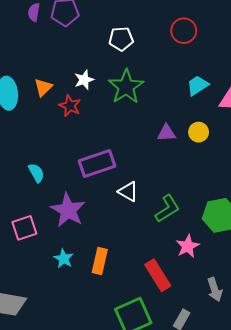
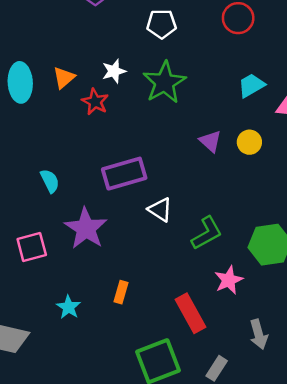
purple triangle: (166, 133) -> (210, 141), turned 42
cyan star: (64, 259) -> (69, 307), moved
orange rectangle: (100, 261) -> (121, 292), size x0.7

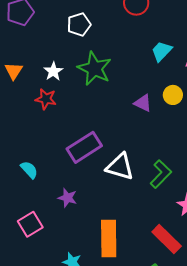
orange triangle: (64, 78) -> (14, 71), moved
white triangle: (160, 210) -> (120, 167), size x1.4
purple star: (86, 228) -> (67, 198), size x0.6
orange rectangle: (121, 292) -> (109, 239), size x2.0

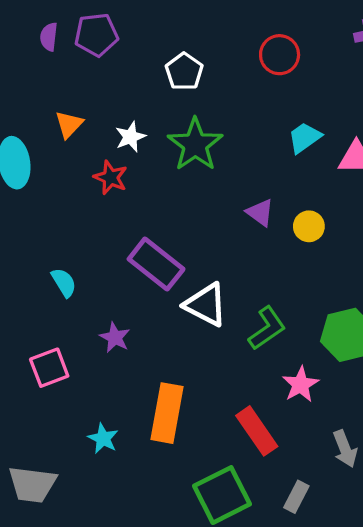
white pentagon: (79, 25) -> (184, 72), turned -30
yellow circle: (173, 95) -> (309, 226), moved
purple rectangle: (84, 147) -> (156, 264), turned 60

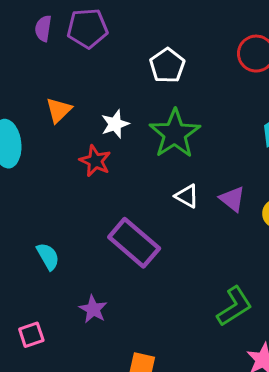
white triangle: (206, 305) -> (187, 196), moved, size x0.6
pink square: (49, 368) -> (31, 335), size x0.7

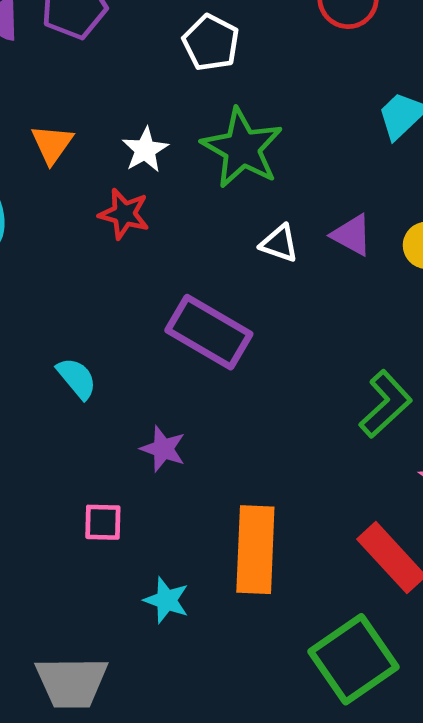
pink square: (31, 335) -> (103, 522), moved, turned 30

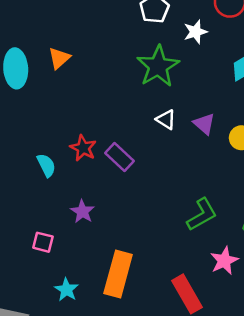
orange triangle: (52, 144) -> (59, 58), moved
white star: (145, 150) -> (195, 32), moved
red star: (124, 214) -> (83, 148), moved
purple rectangle: (209, 332) -> (120, 157), size x0.7

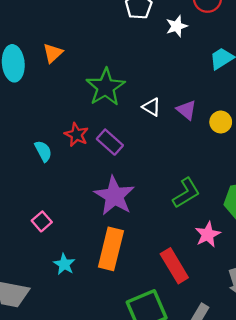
green star: (158, 66) -> (106, 87), moved
purple star: (82, 212) -> (114, 196), moved, size x1.8
pink square: (43, 242) -> (42, 221), turned 36

